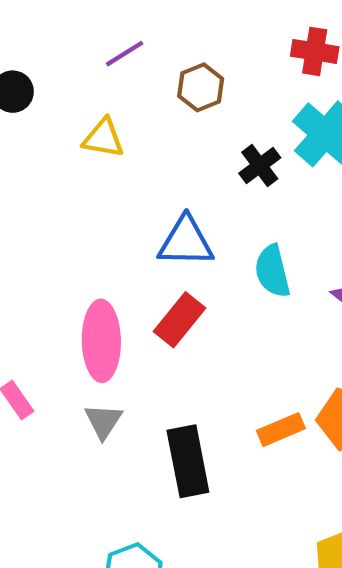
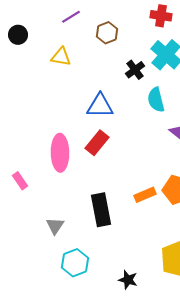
cyan semicircle: (272, 271) -> (156, 100), moved
gray triangle: (103, 421) -> (55, 226), moved

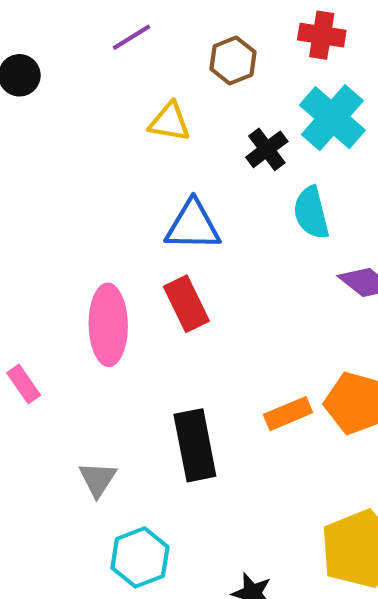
brown hexagon: (107, 33) -> (233, 61), moved
yellow triangle: (61, 57) -> (170, 122), moved
red rectangle: (97, 143) -> (186, 304), turned -65

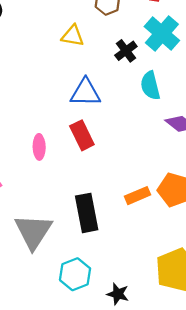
pink ellipse: (108, 325) -> (39, 147), size x0.6
gray triangle: (98, 479) -> (33, 231), size x1.8
cyan hexagon: (140, 557) -> (75, 274), moved

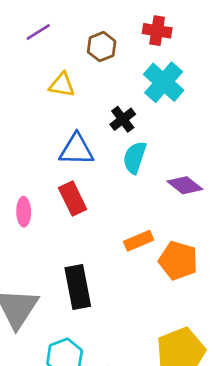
black cross: (126, 51) -> (123, 119), moved
cyan semicircle: (150, 86) -> (135, 158), moved, turned 32
orange rectangle: (138, 196) -> (139, 241), moved

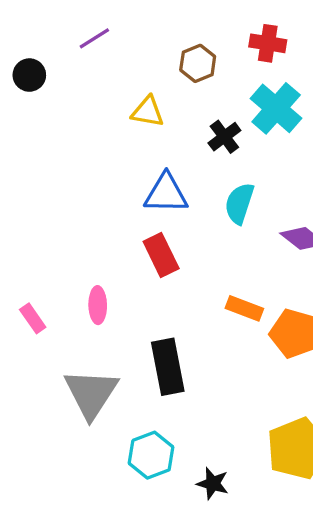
purple line: (38, 32) -> (94, 38), moved
black cross: (123, 119) -> (224, 137), moved
pink ellipse: (24, 212) -> (98, 305), moved
orange rectangle: (139, 241) -> (244, 308), turned 44

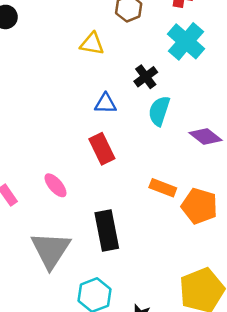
black cross: (224, 137) -> (146, 77), moved
blue triangle: (166, 193) -> (105, 104), size x0.7
pink ellipse: (98, 305) -> (55, 185), turned -40

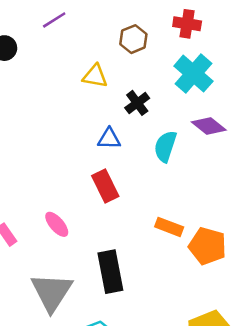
black cross: (146, 77) -> (137, 103), moved
purple diamond: (206, 137) -> (209, 126), moved

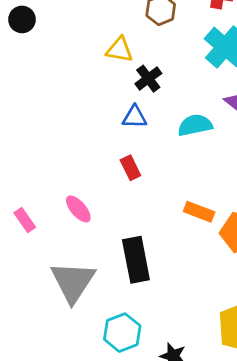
black cross: (137, 103) -> (148, 79), moved
cyan semicircle: (165, 146) -> (195, 125), turned 60
red rectangle: (105, 186) -> (130, 168), size x0.7

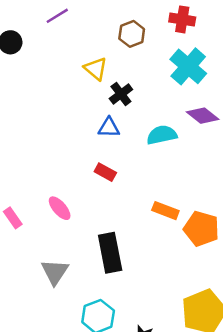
yellow triangle: (119, 50) -> (96, 69), turned 30
red rectangle: (130, 168) -> (105, 172), turned -35
gray triangle: (73, 282) -> (55, 272), size x0.7

